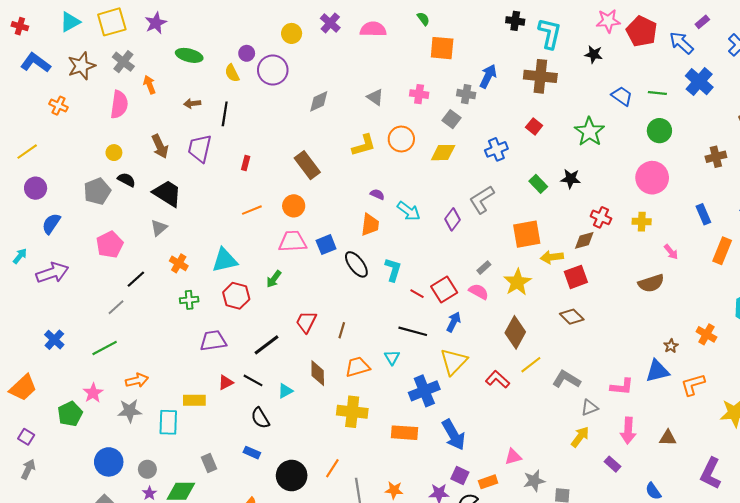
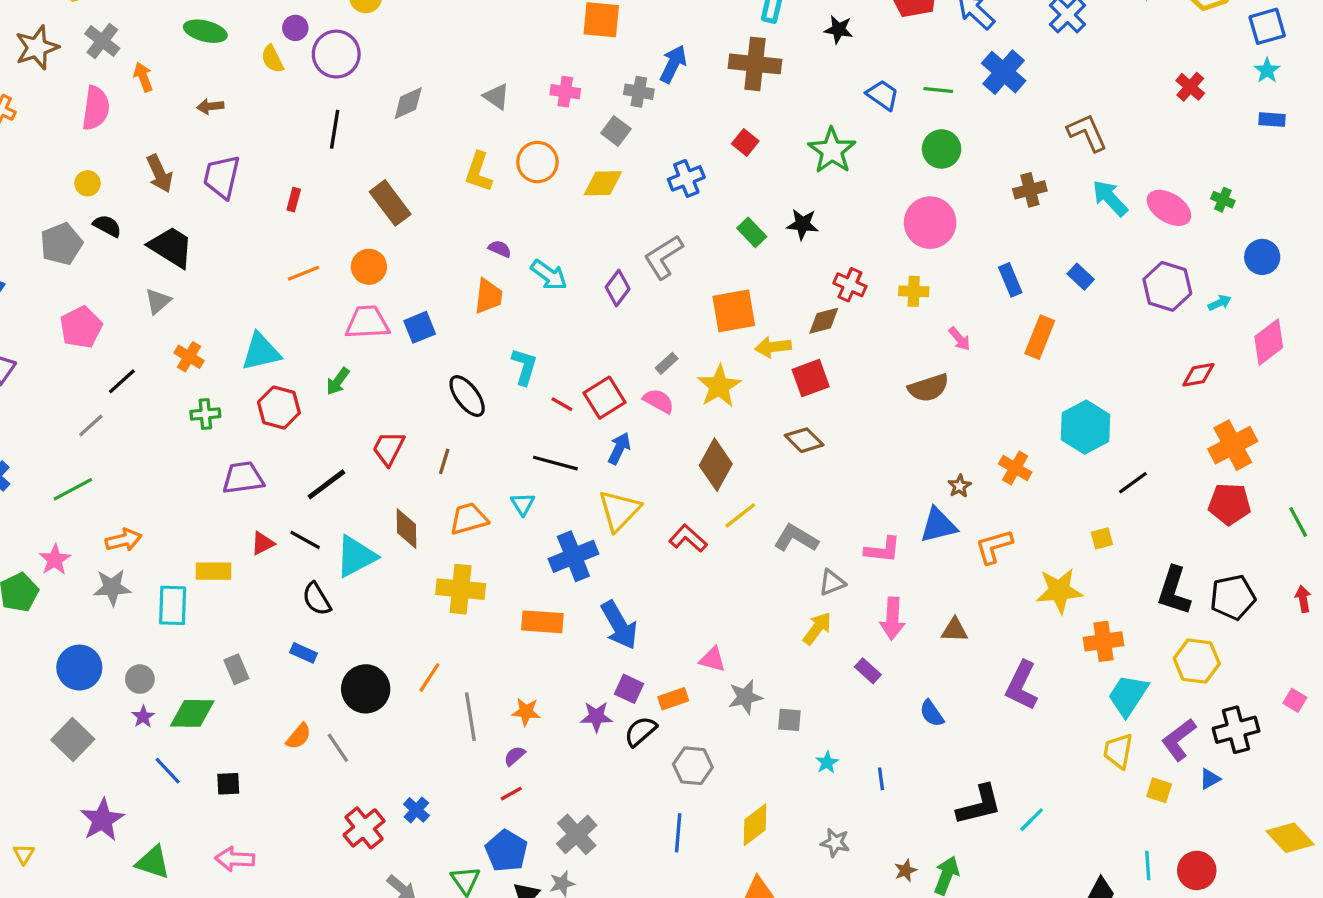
black line: (225, 114) -> (335, 129), moved
yellow L-shape: (364, 145) -> (479, 172), turned 125
black ellipse: (356, 264) -> (467, 396), moved
cyan triangle: (285, 391) -> (356, 556), size x1.8
pink triangle: (513, 457) -> (712, 659), turned 30

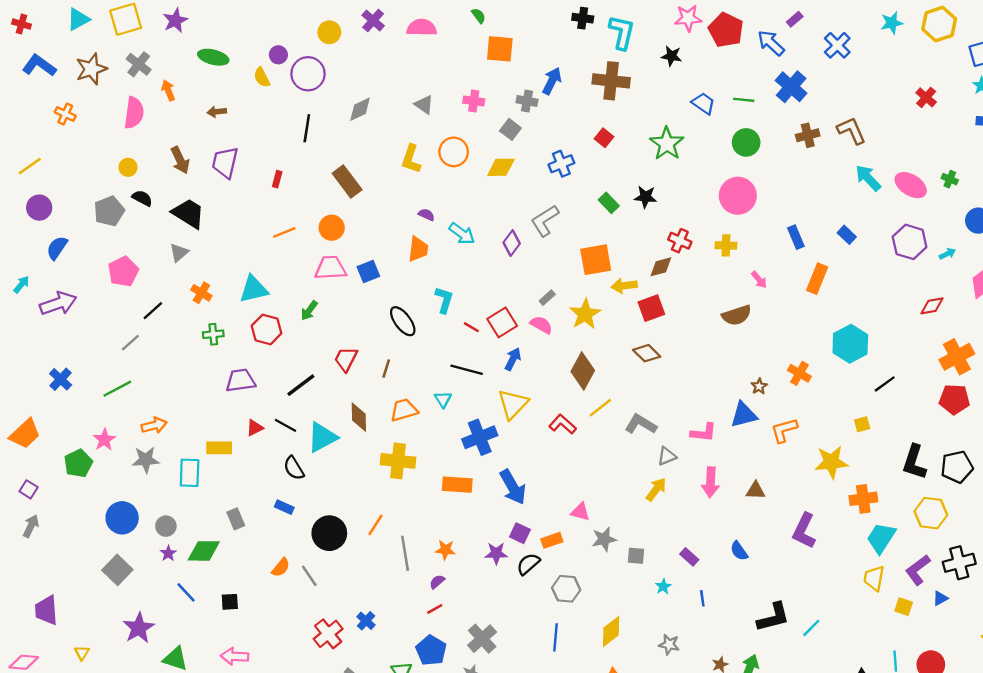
brown cross: (1030, 190) -> (808, 135), moved
purple rectangle: (868, 671) -> (689, 557), moved

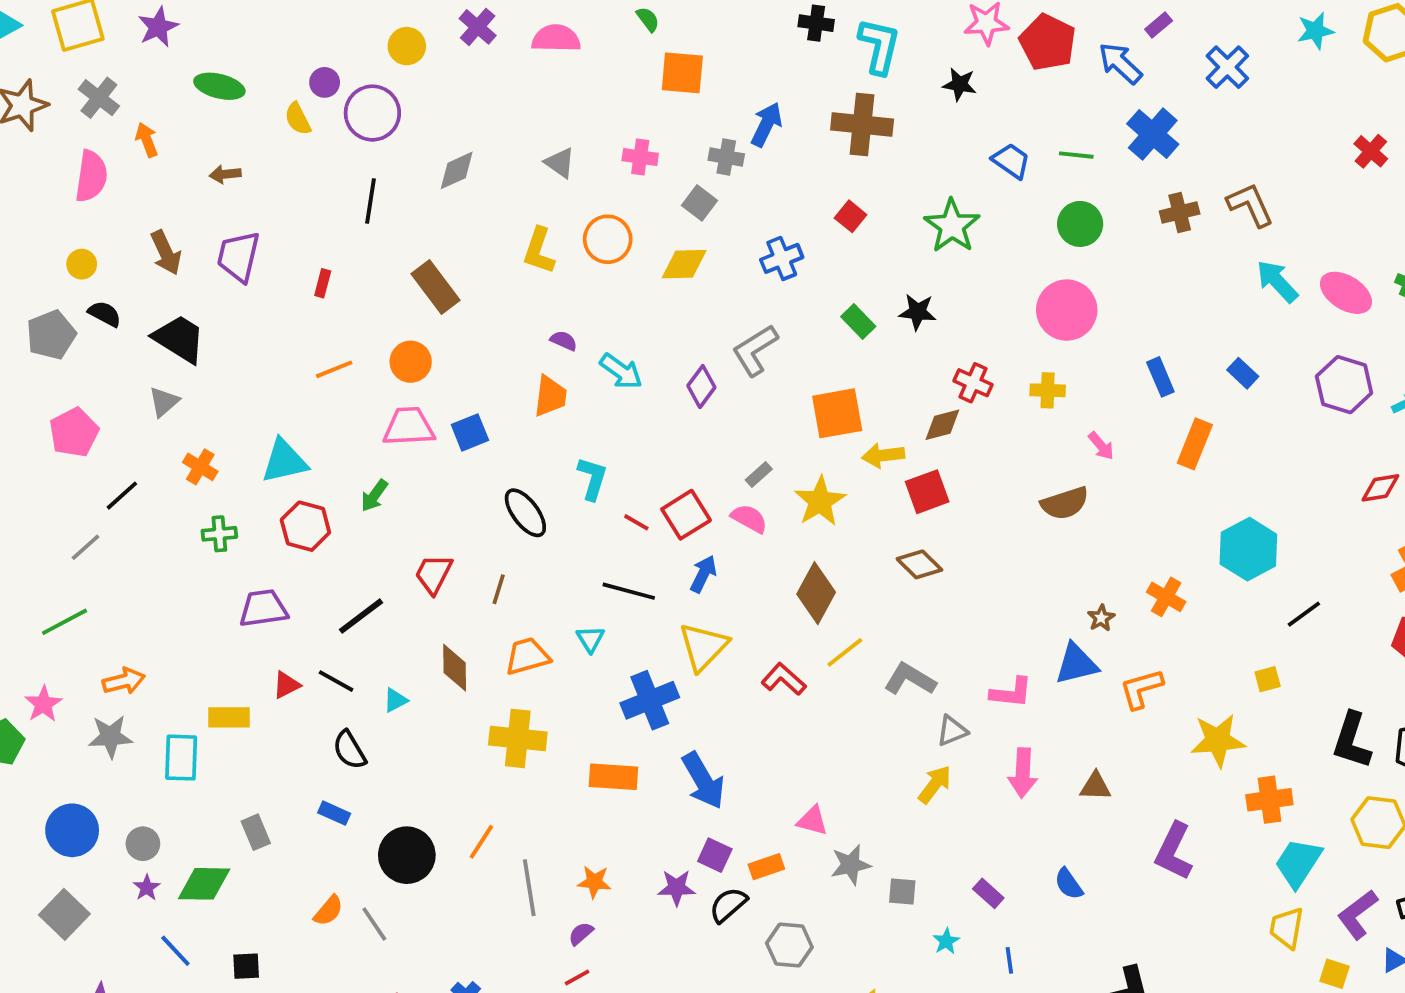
cyan triangle: (322, 437) -> (395, 700), size x0.5

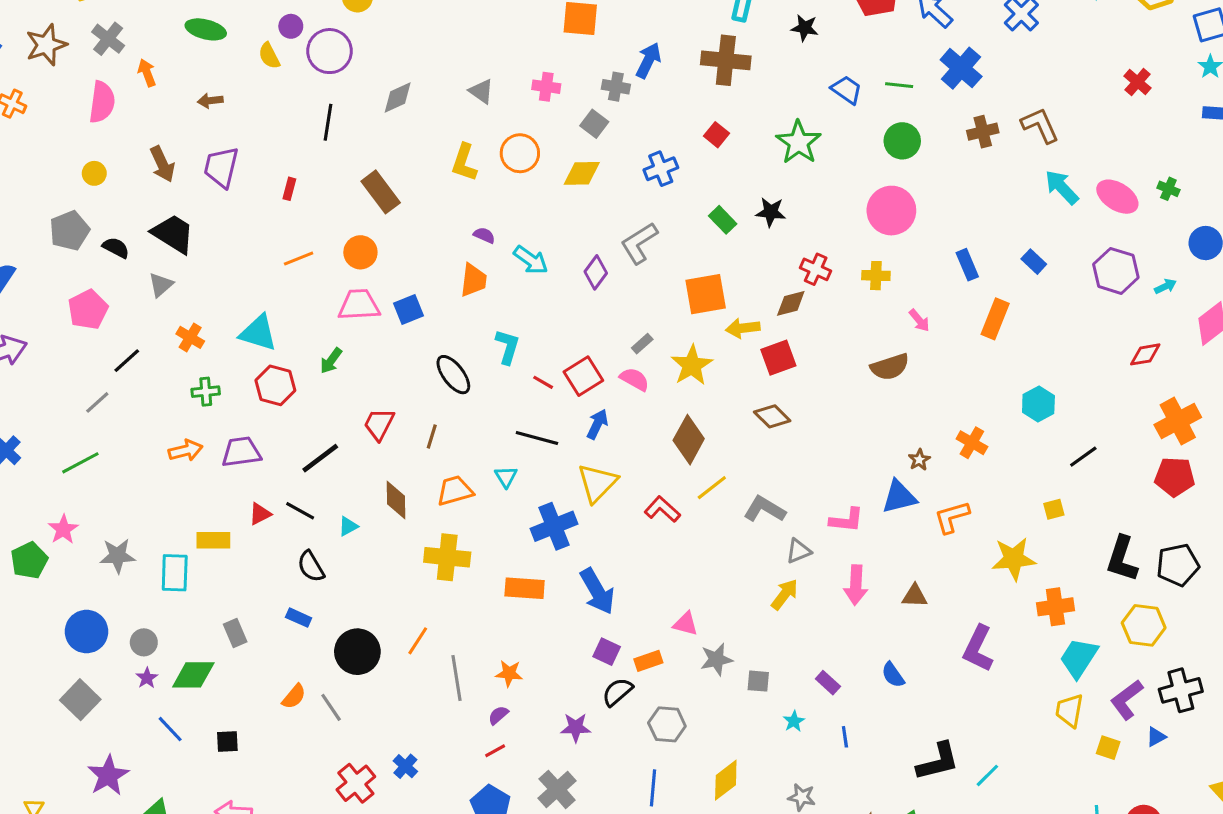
black semicircle: (105, 314) -> (116, 248), moved
cyan triangle: (284, 461) -> (258, 333), turned 30
cyan hexagon: (1248, 549) -> (1038, 404), size x0.7
orange arrow: (124, 681) -> (186, 450), moved
purple star: (677, 888) -> (576, 728), moved

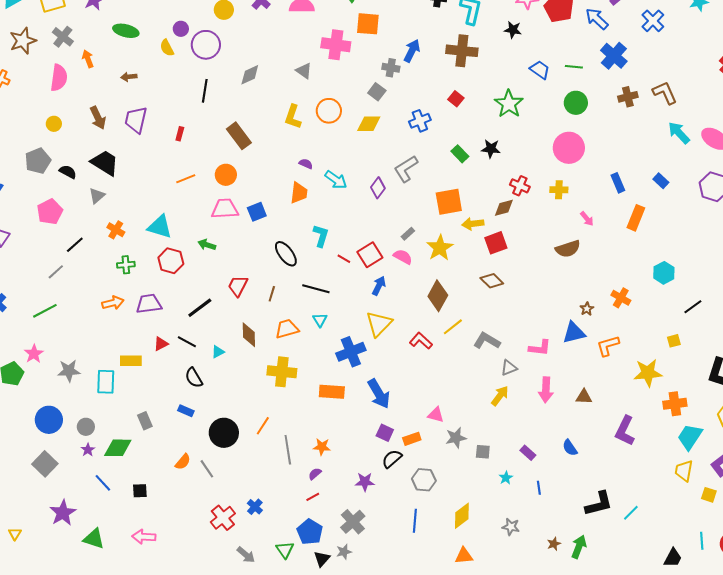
pink cross: (546, 87) -> (336, 45), moved, size x1.6
green arrow: (331, 361) -> (207, 245), turned 72
black line: (537, 438) -> (316, 289), moved

